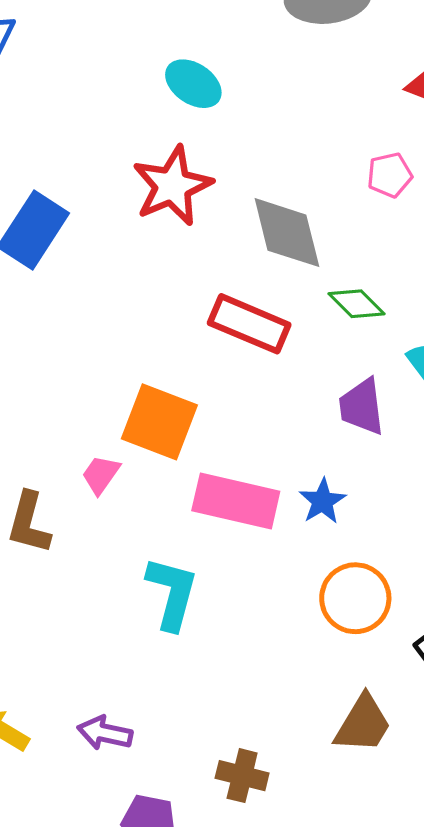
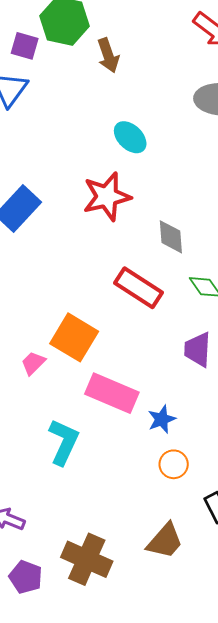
gray diamond: (287, 233) -> (171, 237), size x0.7
blue star: (322, 501) -> (162, 419), moved
orange circle: (355, 598) -> (174, 464), size x0.7
brown cross: (242, 776) -> (87, 559), size x1.6

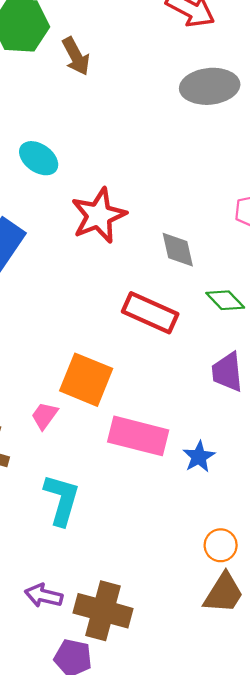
cyan ellipse: (130, 137) -> (39, 158), moved
cyan L-shape: (64, 442) -> (62, 500), moved
orange circle: (174, 464) -> (221, 545), moved
brown cross: (87, 559) -> (103, 611), moved

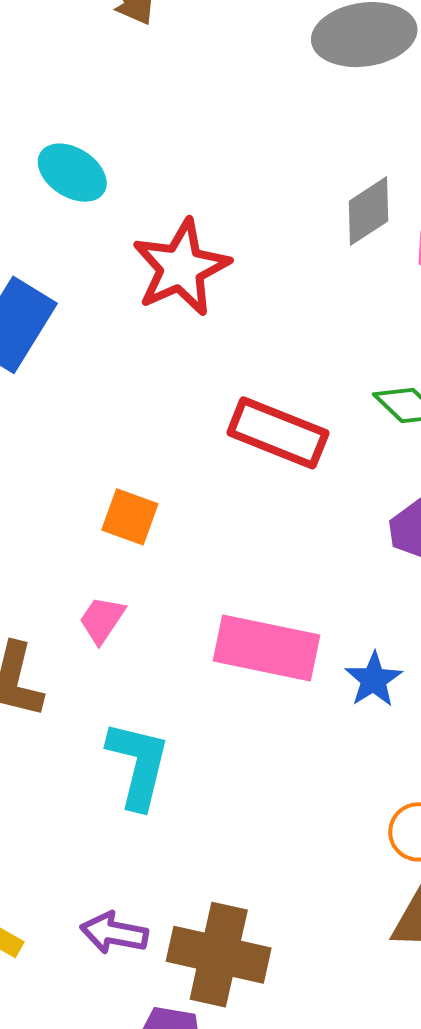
gray diamond: (178, 250) -> (368, 211), moved, turned 72
orange square: (86, 380) -> (130, 517), moved, size x0.6

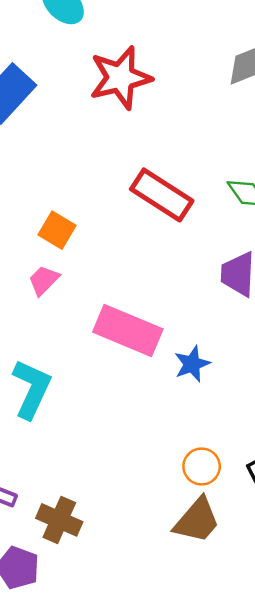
pink trapezoid: (102, 620) -> (44, 280), moved
brown cross: (219, 955) -> (59, 520), size x0.7

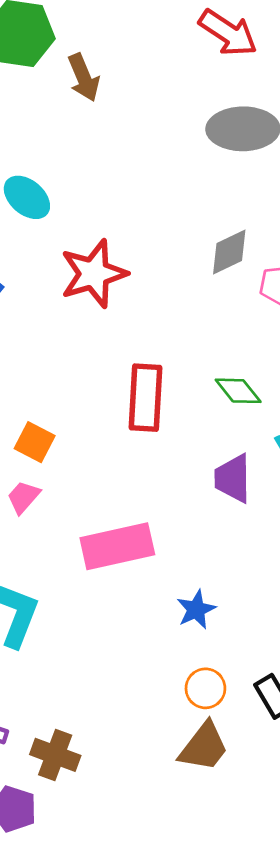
red rectangle: (162, 195) -> (145, 398), turned 64
pink rectangle: (128, 331) -> (117, 546), turned -32
blue star: (192, 364) -> (196, 610), moved

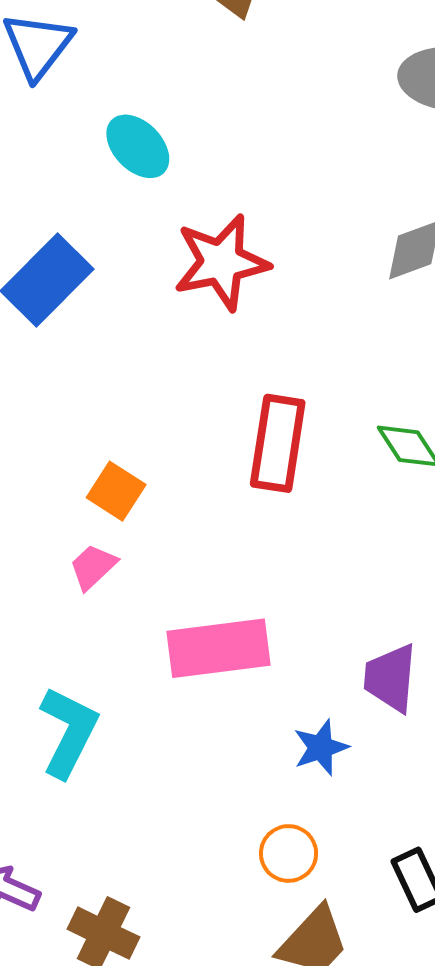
purple trapezoid: (233, 478) -> (391, 678), moved
orange circle: (205, 688) -> (289, 853), moved

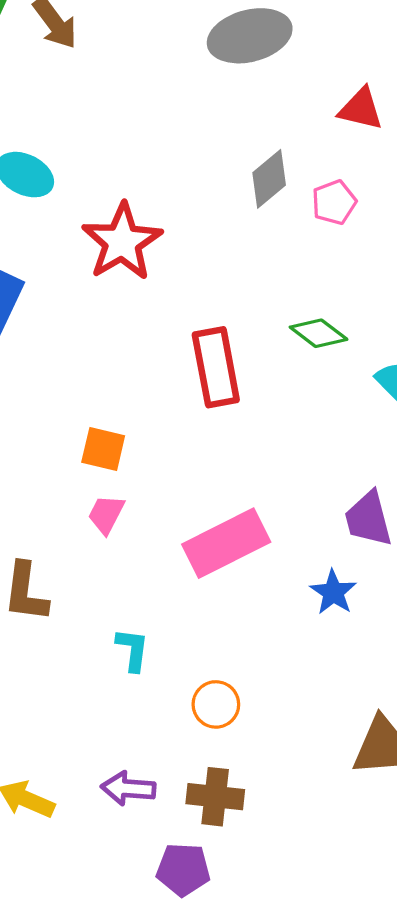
cyan L-shape: (69, 732) -> (133, 650), size x0.6
orange circle: (289, 853) -> (216, 704), moved

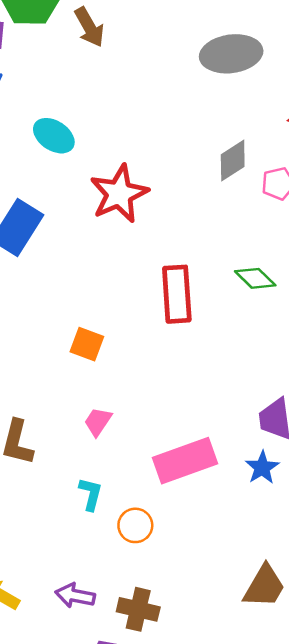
pink trapezoid: (106, 514) -> (98, 422), moved
pink rectangle: (226, 543) -> (185, 461), moved
blue star: (333, 592) -> (262, 468), moved
orange circle: (216, 704) -> (135, 525), moved

